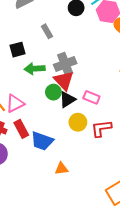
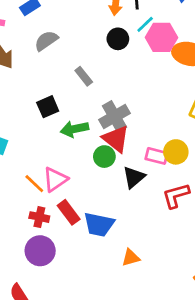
black triangle: (67, 100) -> (134, 177), moved
yellow circle: (78, 122) -> (176, 152), moved

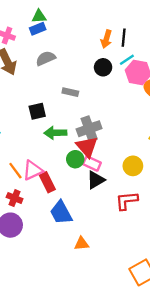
gray rectangle: (84, 76) -> (70, 92), turned -49
pink rectangle: (156, 156) -> (92, 163), moved
red rectangle: (69, 212) -> (47, 182), moved
blue trapezoid: (99, 224) -> (61, 213), turned 40

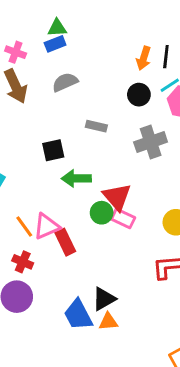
gray cross: (89, 129) -> (151, 142), moved
black triangle: (96, 180) -> (104, 299), moved
blue trapezoid: (61, 213) -> (78, 315), moved

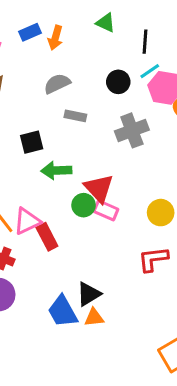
green triangle: (57, 28) -> (106, 23), moved, turned 30
orange arrow: (144, 58) -> (55, 38), moved
gray semicircle: (65, 82) -> (57, 84), moved

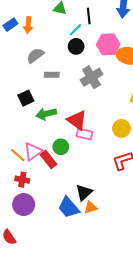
cyan line: (150, 71) -> (76, 30), moved
green circle: (84, 205) -> (61, 147), moved

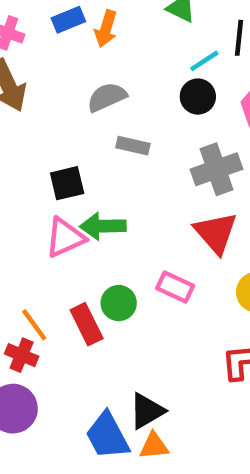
red triangle: (77, 120) -> (216, 233), moved
pink triangle: (33, 152) -> (65, 238), moved
orange line: (18, 155) -> (34, 325), moved

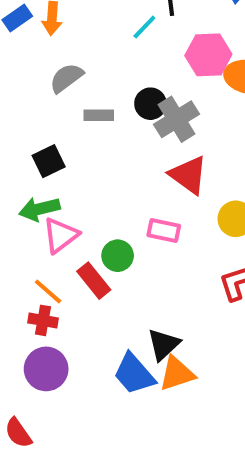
black circle: (198, 97) -> (150, 104), moved
green arrow: (103, 226) -> (39, 209), moved
pink triangle: (65, 238) -> (61, 235), moved
orange triangle: (154, 446) -> (177, 374), size x1.4

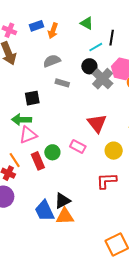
black circle: (150, 104) -> (89, 66), moved
gray cross: (176, 119) -> (103, 79), moved, turned -30

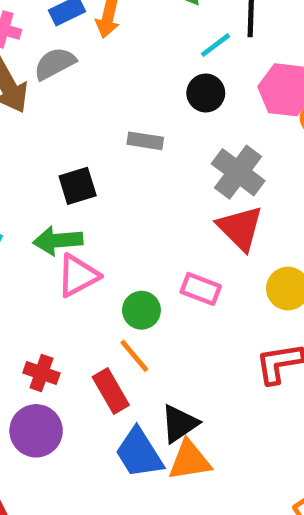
gray semicircle: (52, 61) -> (55, 64), moved
gray cross: (103, 79) -> (238, 172), moved
orange line: (15, 160) -> (134, 356), moved
red rectangle: (38, 161) -> (111, 391), moved

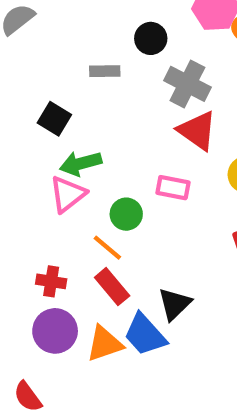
black circle: (206, 93) -> (151, 38), moved
black square: (78, 186) -> (54, 119), turned -32
green arrow: (58, 241) -> (81, 163), moved
orange line: (134, 356) -> (107, 248), moved
orange triangle: (190, 460) -> (104, 344), moved

